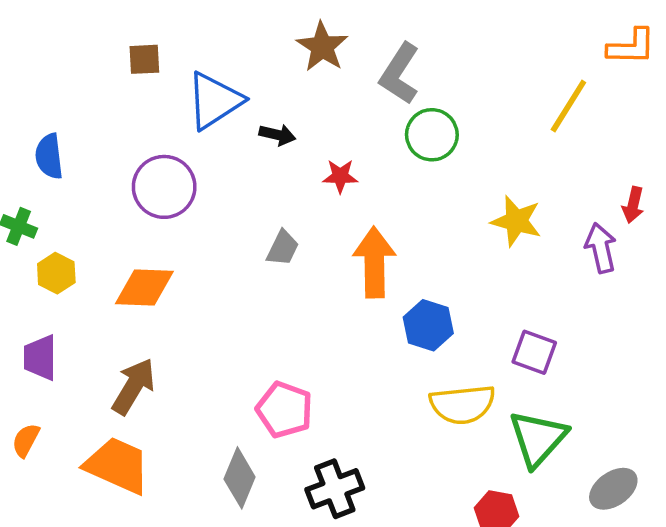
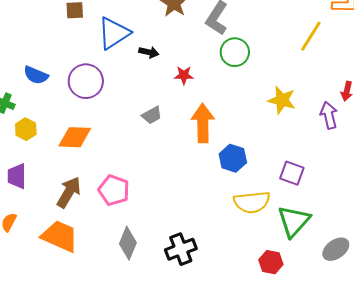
blue semicircle: (49, 156) -> (36, 75), moved, turned -60
gray trapezoid: (283, 248) -> (152, 115), turned 35
pink pentagon: (285, 410) -> (114, 190), moved

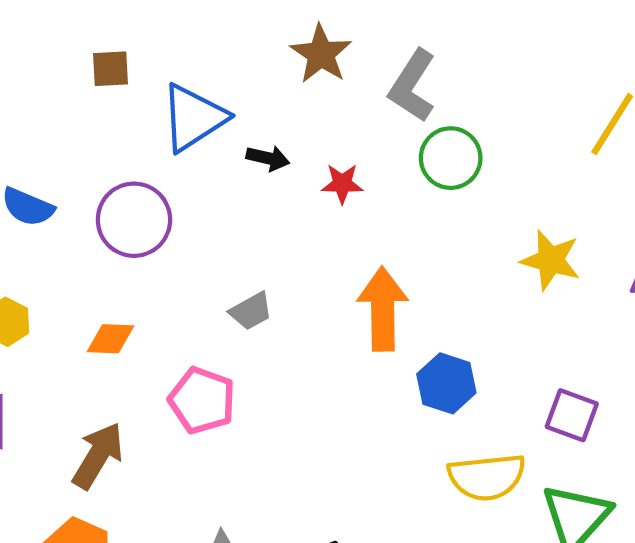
red star: (184, 75) -> (342, 184), moved
gray trapezoid: (152, 115) -> (251, 311), moved
orange diamond: (75, 137) -> (111, 339), size x0.7
pink pentagon: (114, 190) -> (202, 400), moved

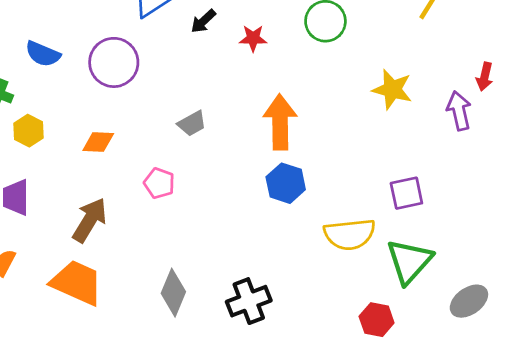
black arrow: (268, 158) -> (203, 21), turned 124
blue hexagon: (446, 383) -> (286, 183), moved
pink pentagon: (202, 400) -> (159, 183), size x0.7
purple square: (572, 415) -> (406, 193), turned -32

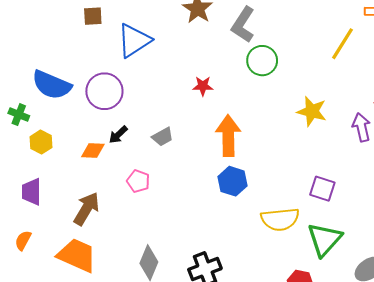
black arrow: (203, 21) -> (118, 135), moved
red star: (253, 38) -> (203, 86), moved
blue semicircle: (43, 54) -> (52, 85), size x1.5
purple square: (406, 193) -> (322, 189), turned 30

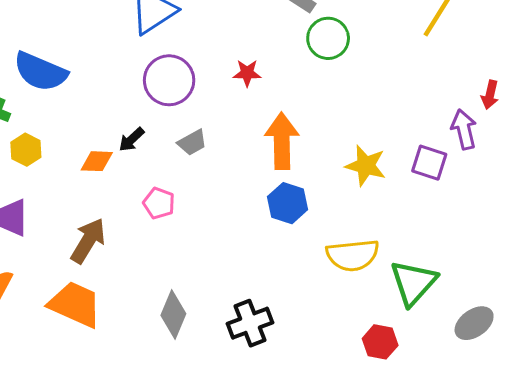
purple circle: (104, 91) -> (169, 80), moved
yellow star: (312, 111) -> (366, 166), moved
purple square: (322, 189) -> (429, 163), moved

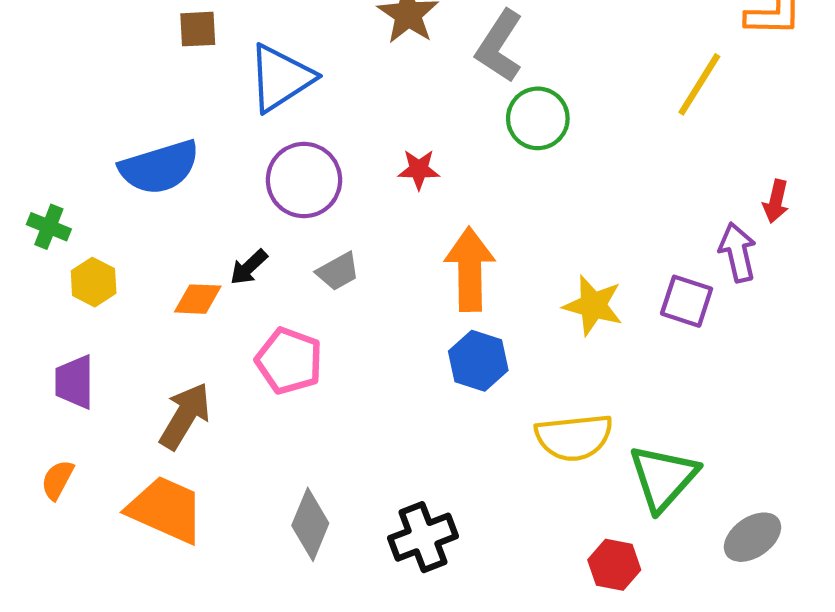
blue semicircle: (40, 72) -> (159, 167), moved, turned -40
pink pentagon: (159, 203) -> (289, 361), size x1.4

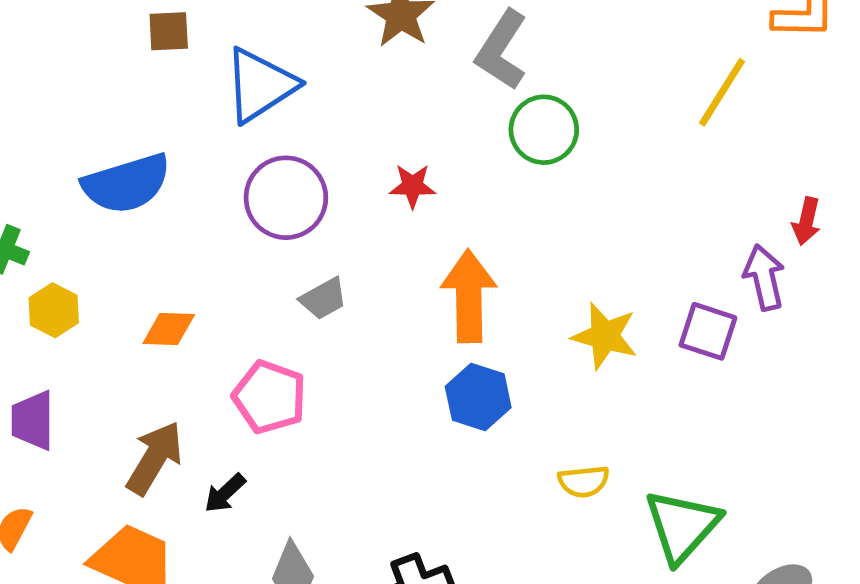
black arrow: (249, 267) -> (225, 493), moved
yellow semicircle: (574, 437) -> (584, 481), size x0.6

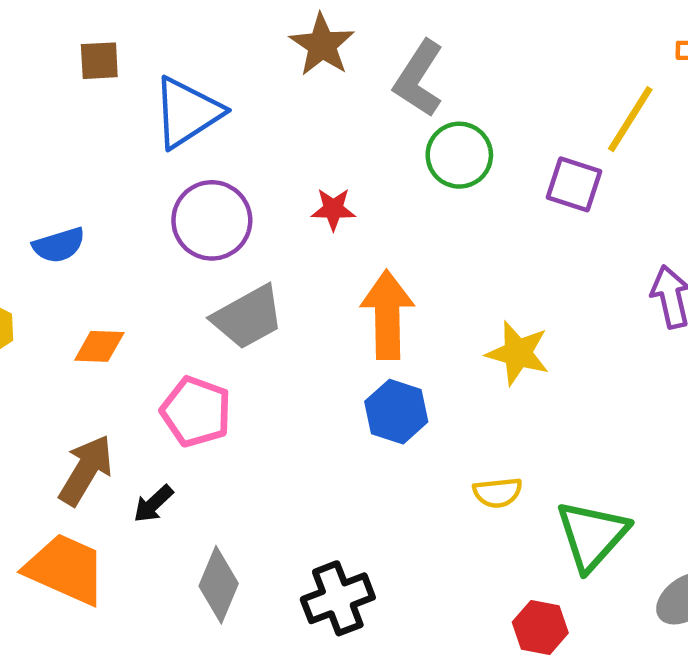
blue semicircle: (126, 184) -> (59, 245), moved, size x0.6
gray trapezoid: (323, 299) -> (248, 317), size x1.6
purple square: (708, 331) -> (574, 184), moved

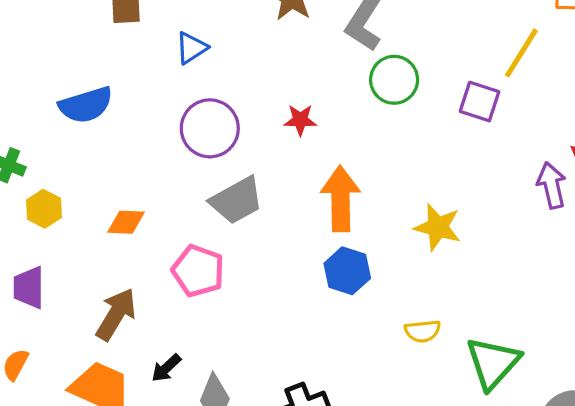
blue triangle: (187, 112) -> (191, 48), size x0.6
blue semicircle: (59, 245) -> (86, 105), moved, size x1.4
black arrow: (153, 504) -> (166, 368), moved

